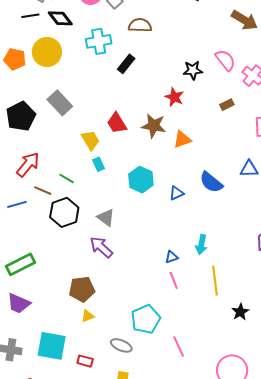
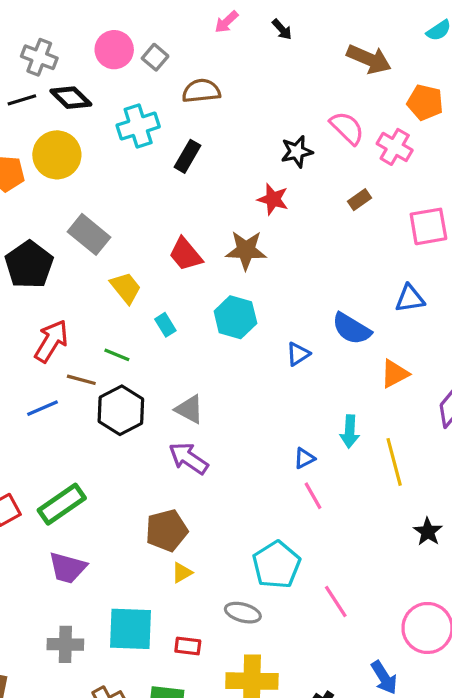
orange triangle: (182, 139) -> (395, 374), moved
yellow trapezoid: (90, 140) -> (126, 288), moved
cyan hexagon: (141, 180) -> (235, 317), moved
yellow line: (215, 281) -> (394, 462), moved

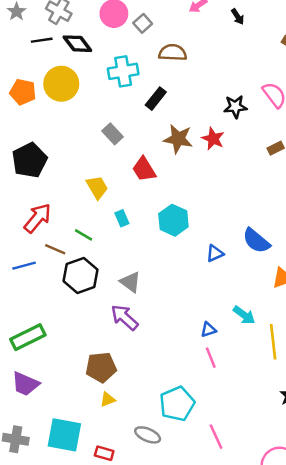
gray rectangle: (89, 234) -> (113, 134), moved, size x0.7
brown star: (246, 250) -> (178, 139), moved
cyan arrow: (350, 432) -> (244, 315), turned -65

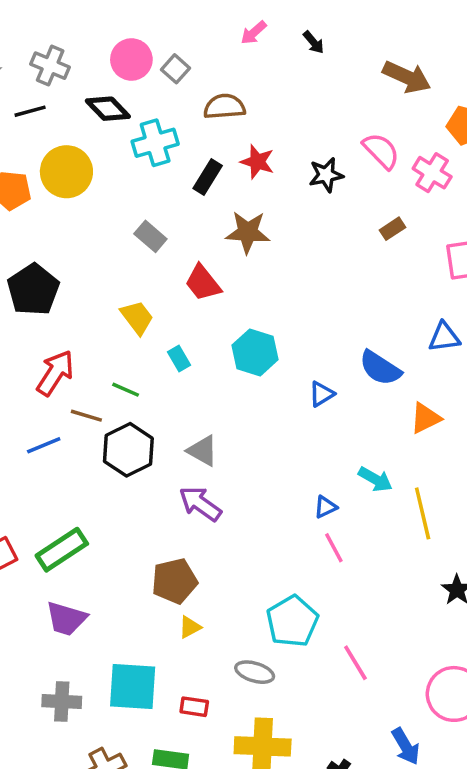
black diamond: (77, 44) -> (108, 109), moved
red star: (213, 139) -> (257, 162), moved

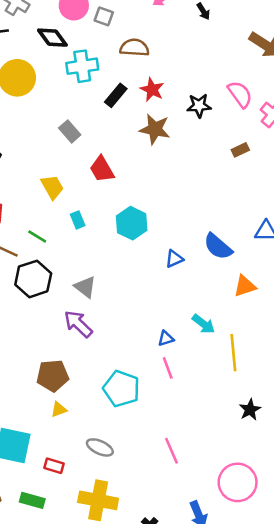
gray square: (175, 69) -> (104, 16), turned -30
brown star: (248, 232) -> (155, 129), moved
cyan pentagon: (292, 621) -> (121, 389), moved, turned -30

